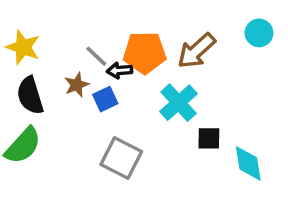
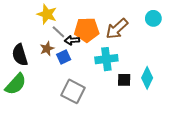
yellow star: (23, 47) -> (47, 14), moved
cyan cross: (179, 103) -> (106, 59), turned 35
cyan diamond: (248, 163) -> (147, 78), moved, turned 35

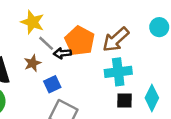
orange pentagon: (87, 30) -> (80, 41), turned 30
blue square: (64, 57) -> (52, 84), moved
cyan cross: (106, 59) -> (118, 72), moved

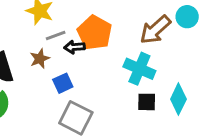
brown arrow: (116, 40) -> (155, 30), moved
gray line: (46, 43) -> (56, 35), turned -63
cyan cross: (118, 72) -> (139, 69), turned 30

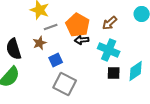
brown arrow: (155, 30) -> (110, 23), moved, size x0.7
black arrow: (74, 47) -> (82, 40), moved
cyan diamond: (178, 99) -> (136, 71), turned 30

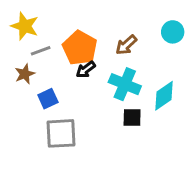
black arrow: (82, 40) -> (86, 70), turned -32
cyan diamond: (136, 71) -> (164, 96), moved
gray square: (65, 84) -> (61, 133), turned -30

